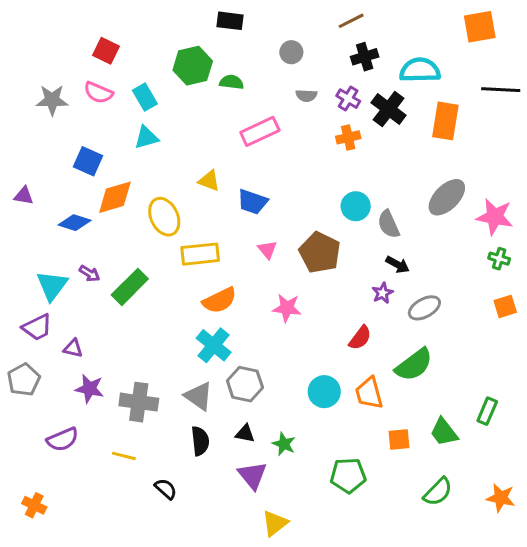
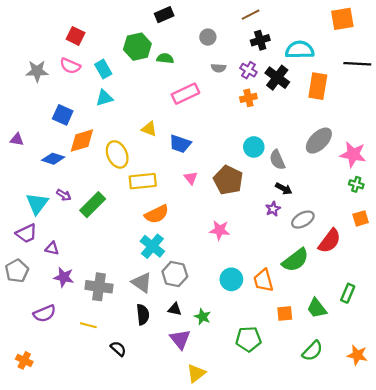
black rectangle: (230, 21) -> (164, 15), turned -30
pink star: (287, 308) -> (220, 230), moved
red semicircle: (360, 338) -> (330, 241), moved, size x1.4

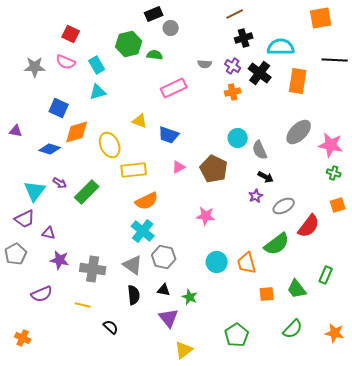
gray circle: (208, 37) -> (171, 28), moved
pink triangle: (191, 178) -> (179, 167), turned 40
green pentagon: (248, 339) -> (237, 335), moved, turned -30

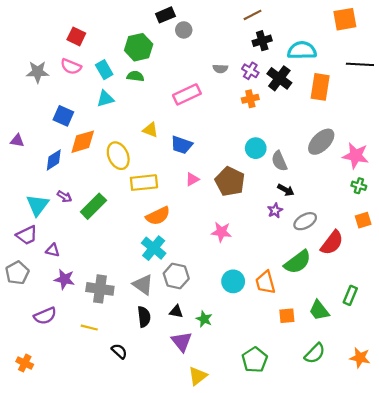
green semicircle: (155, 55) -> (135, 76), moved
blue diamond: (50, 149) -> (54, 160), turned -50

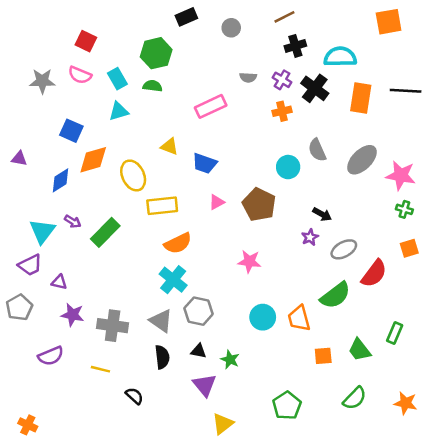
gray circle: (184, 30) -> (231, 28), moved
black line: (360, 64) -> (406, 91), moved
gray semicircle: (279, 161) -> (317, 150), moved
orange cross: (25, 363) -> (28, 425), moved

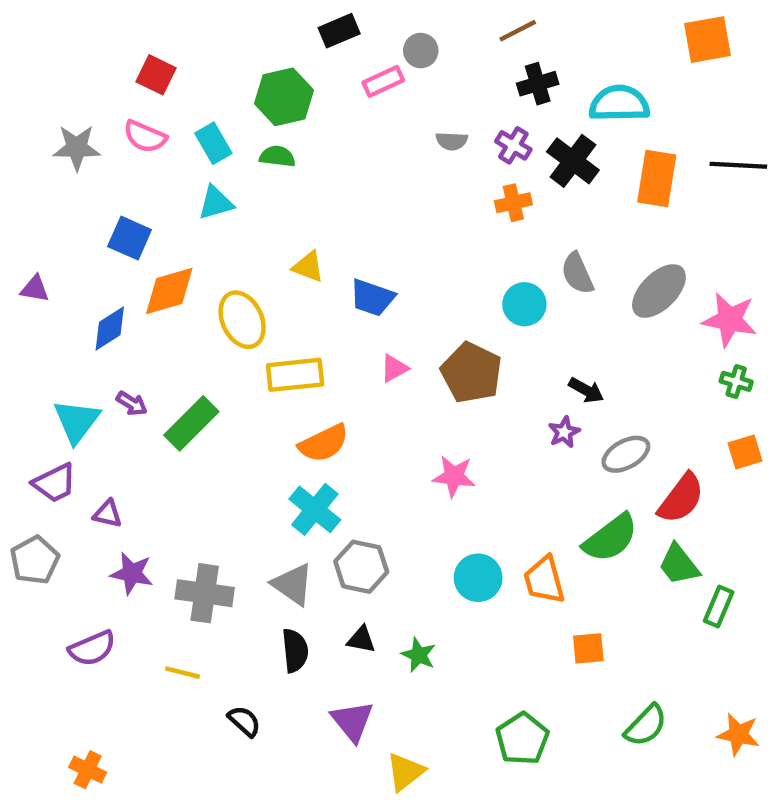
pink rectangle: (211, 106) -> (383, 81), moved, size x0.7
green trapezoid: (360, 350) -> (679, 565), moved
purple triangle: (205, 385) -> (352, 721), moved
orange cross: (28, 425) -> (88, 770), moved

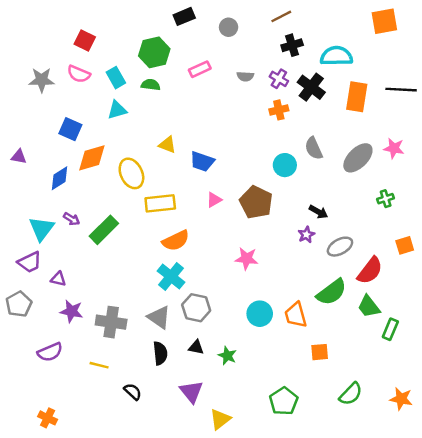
pink rectangle: (383, 81) -> (200, 69), moved
pink star: (730, 320) -> (394, 148), moved, size x0.7
green cross: (736, 381) -> (386, 199), moved, turned -35

